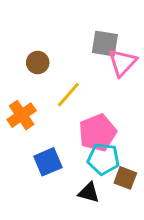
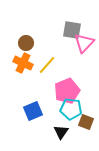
orange cross: (22, 115) -> (23, 63), moved, turned -30
black triangle: (89, 193) -> (61, 132), turned 49

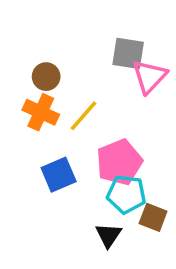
blue square: (33, 111) -> (59, 175), moved

